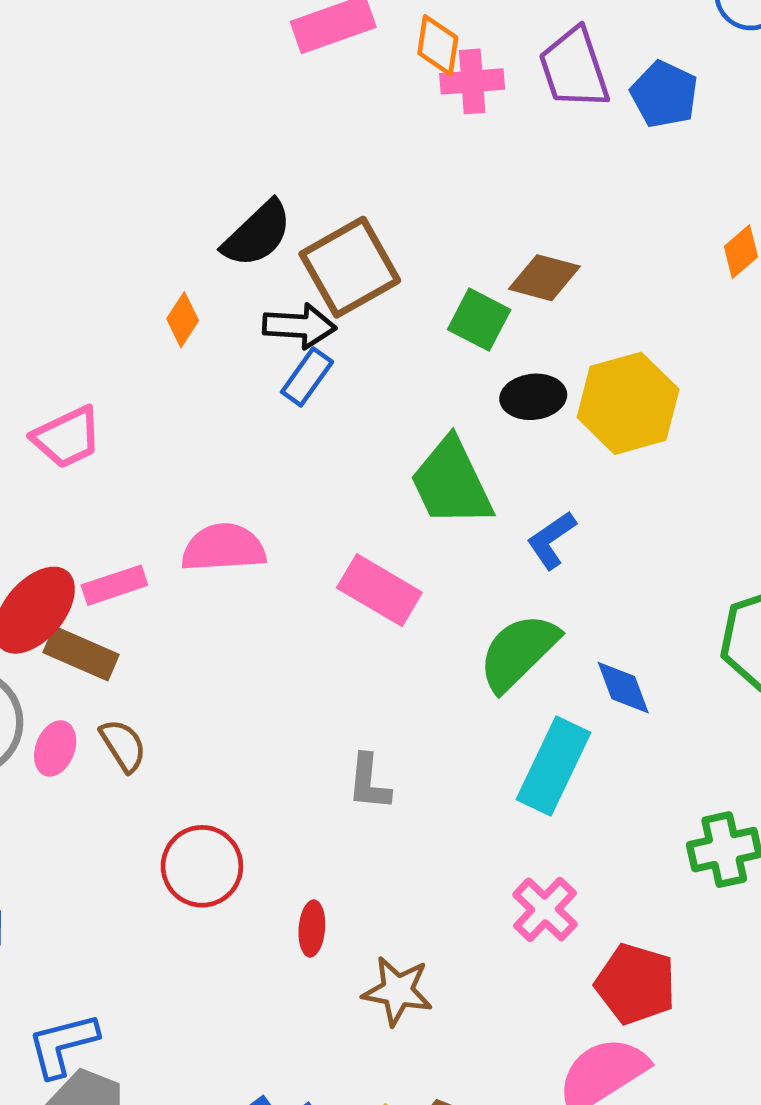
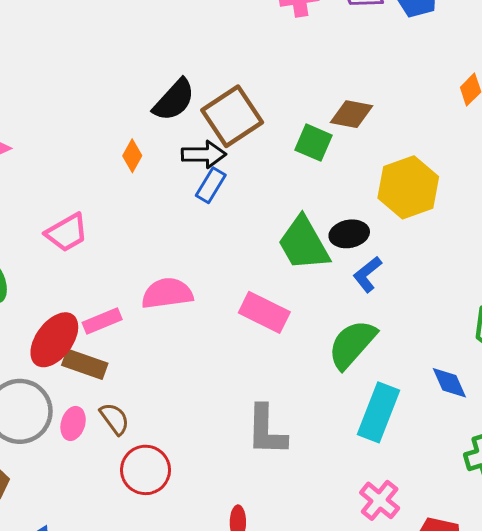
black ellipse: (533, 397) -> (349, 234), moved
blue diamond: (623, 688) -> (449, 383), moved
gray L-shape: (369, 782) -> (266, 430), size x1.5
red circle: (202, 866) -> (146, 470), moved

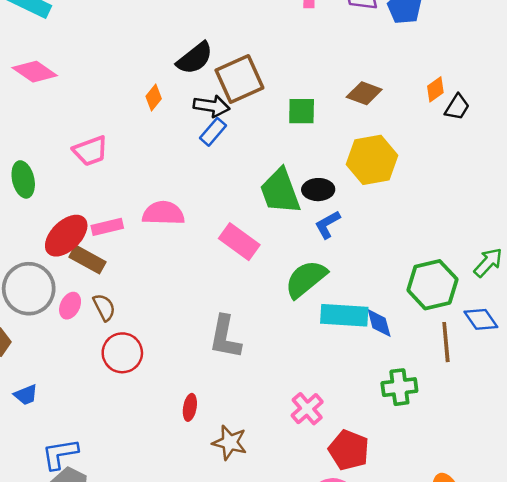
brown diamond: (352, 114) -> (364, 93), moved
green square: (313, 143) -> (302, 111), turned -32
cyan rectangle: (378, 412) -> (344, 315), moved, turned 63

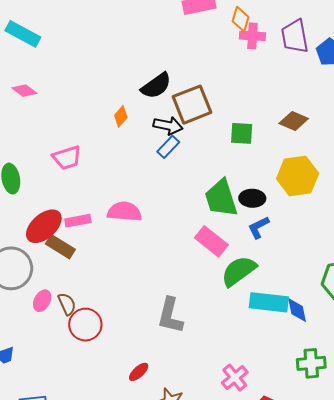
pink diamond: (35, 72) -> (24, 91), size x0.7
pink rectangle: (239, 242) -> (211, 241), moved
pink ellipse: (70, 306) -> (42, 301), moved
brown semicircle: (104, 307) -> (67, 304), moved
red ellipse: (190, 407) -> (139, 372), turned 35

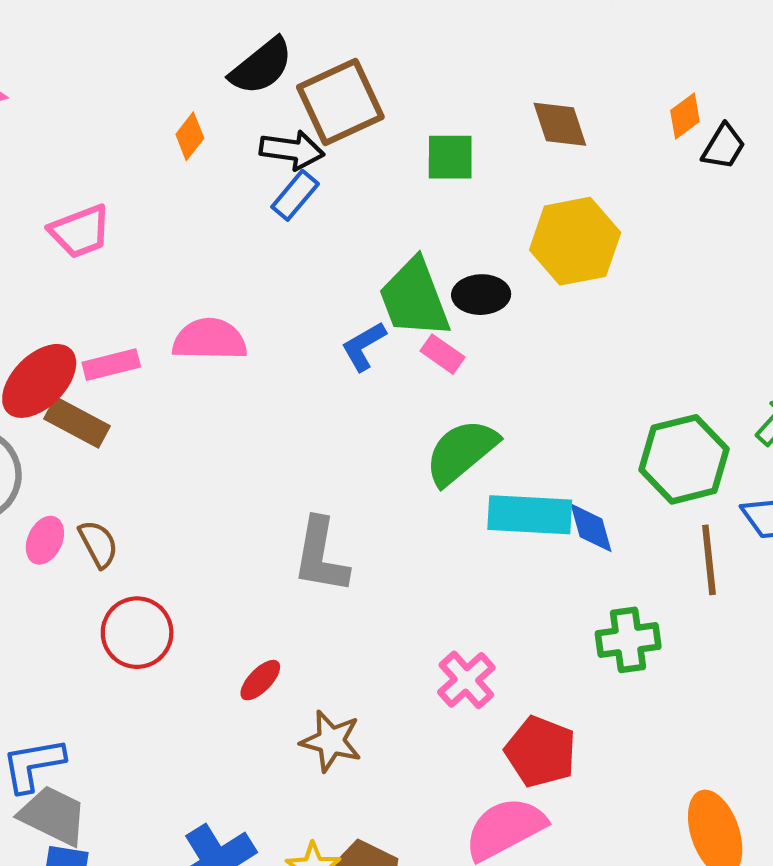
brown diamond: (294, 121) -> (560, 124), turned 52
blue L-shape: (259, 227) -> (364, 346), moved
pink rectangle: (211, 241) -> (442, 354), moved, size x0.6
red circle: (85, 325) -> (137, 633), moved

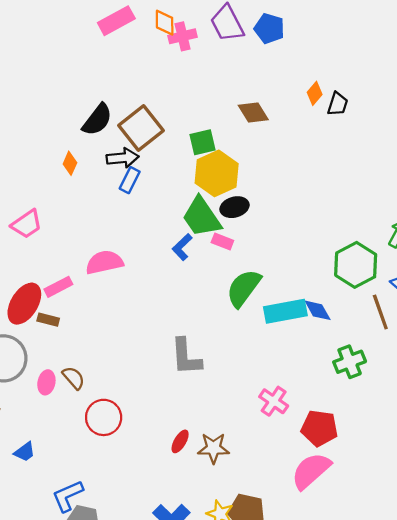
yellow hexagon: (575, 241) -> (217, 173), moved
brown rectangle: (77, 422) -> (48, 320), size x0.7
red ellipse: (260, 680) -> (180, 441), moved

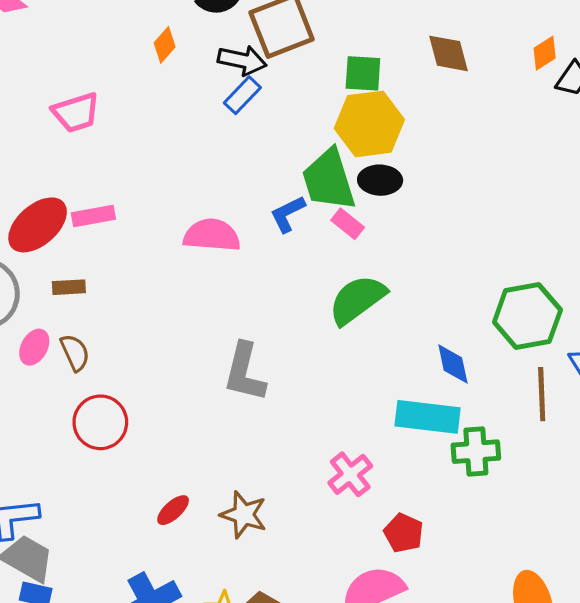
pink semicircle: (104, 262) -> (212, 235), moved
cyan rectangle: (285, 311) -> (428, 417), moved
brown rectangle: (48, 320) -> (69, 287), moved, turned -35
red pentagon: (319, 428) -> (404, 533), size x0.7
red ellipse: (180, 441) -> (173, 510), moved

